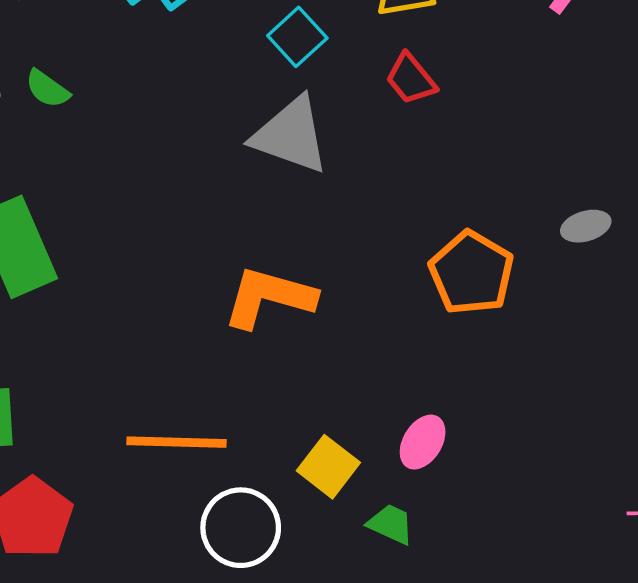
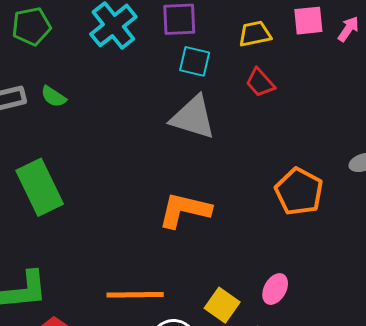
cyan square: (297, 37) -> (195, 61), turned -32

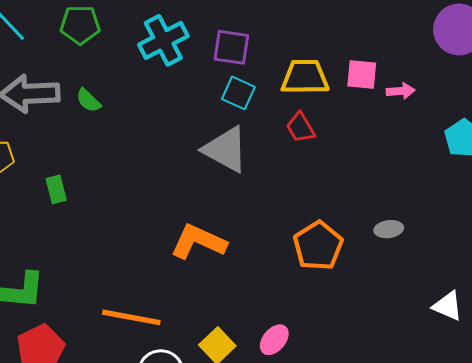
pink arrow: (348, 29) -> (401, 91), turned 40
yellow trapezoid: (255, 34) -> (305, 77), size x1.4
green rectangle: (40, 187) -> (56, 189), size x0.5

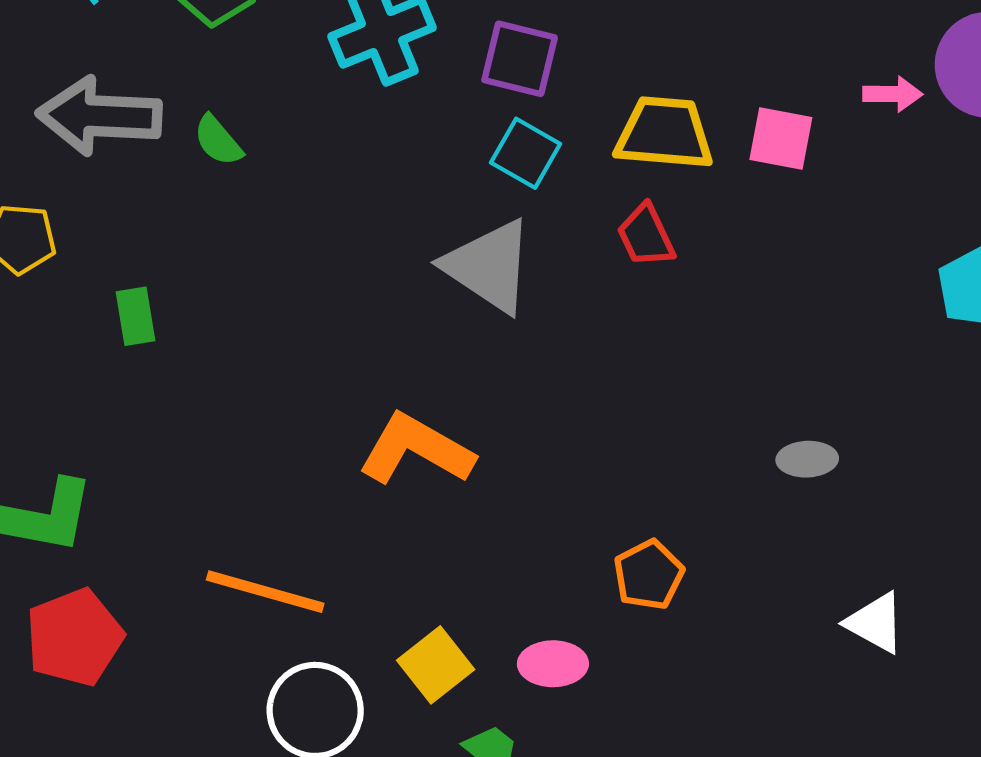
pink arrow: (401, 91) -> (893, 94), moved
orange pentagon: (318, 246) -> (649, 575), moved, size x0.7
white triangle: (448, 306) -> (875, 623), moved
pink ellipse: (274, 340) -> (553, 664), turned 44

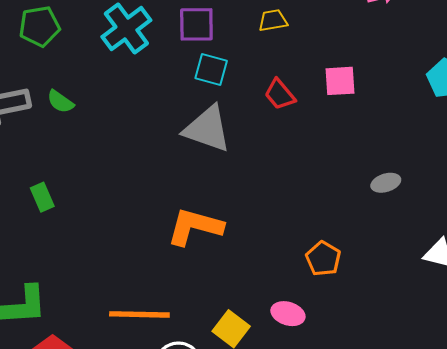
yellow trapezoid: (664, 133) -> (273, 20), moved, size x0.6
pink square: (781, 138) -> (340, 81), moved
pink ellipse: (553, 664) -> (288, 314), turned 32

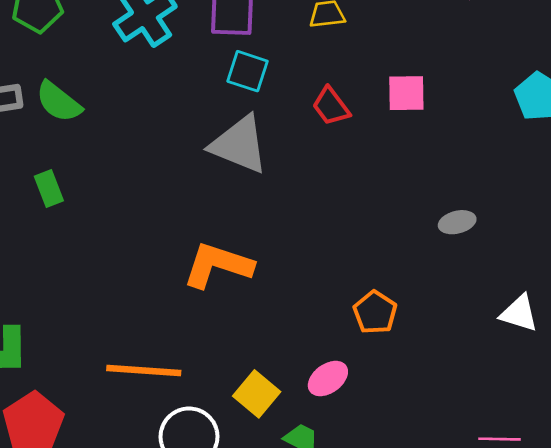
green semicircle: (60, 102) -> (59, 102), size x1.4
green rectangle: (42, 197) -> (49, 189), moved
pink ellipse: (288, 314) -> (328, 379), turned -56

